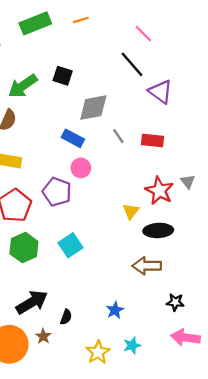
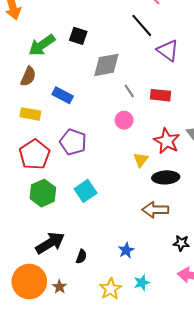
blue rectangle: (73, 138) -> (63, 95), moved
pink circle: (81, 168) -> (124, 120), moved
brown star: (43, 336) -> (60, 287), moved

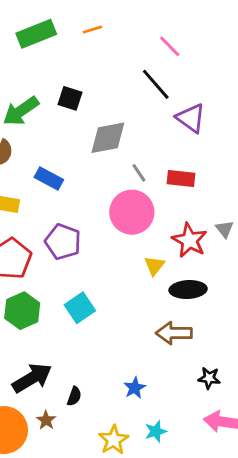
pink circle: (124, 120) -> (132, 212), size x1.8
brown star: (60, 287) -> (46, 420), moved

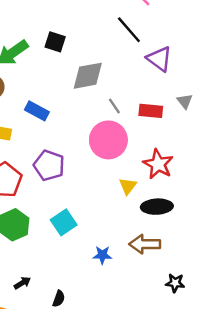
gray triangle: (225, 229) -> (185, 101), moved
black arrow: (32, 378) -> (22, 283), size x0.5
blue star: (135, 388) -> (102, 255), moved, turned 30

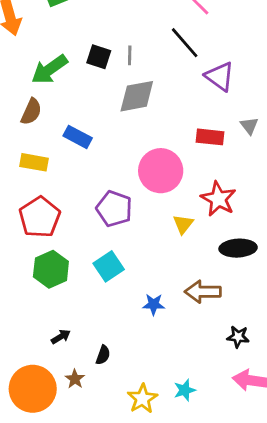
gray line: (114, 106) -> (130, 55), moved, turned 35
purple pentagon: (49, 165) -> (114, 209), moved
black ellipse: (157, 207) -> (238, 248), moved

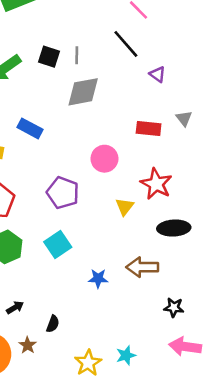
purple triangle: (220, 76) -> (157, 74), size x0.6
pink circle: (161, 171) -> (104, 159), size x0.7

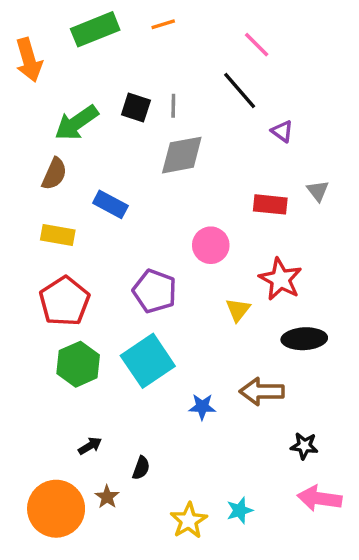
cyan square: (58, 244) -> (148, 361), size x1.4

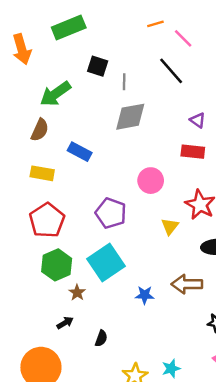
orange line: (163, 24) -> (155, 24), moved
black square: (136, 108) -> (98, 66), moved
purple triangle: (282, 131) -> (198, 120), moved
brown star: (107, 497) -> (77, 293), moved

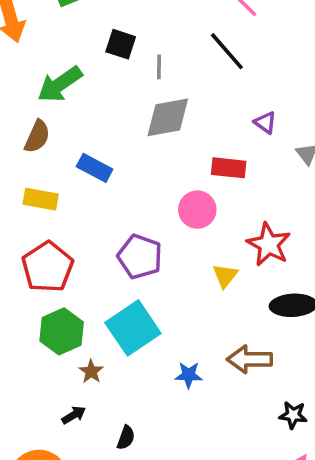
red rectangle: (193, 152) -> (229, 168), moved

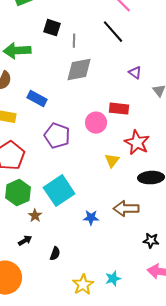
green arrow: (60, 84) -> (17, 51), turned 32
red rectangle: (229, 168) -> (119, 109), moved
purple pentagon: (140, 257) -> (57, 136), moved

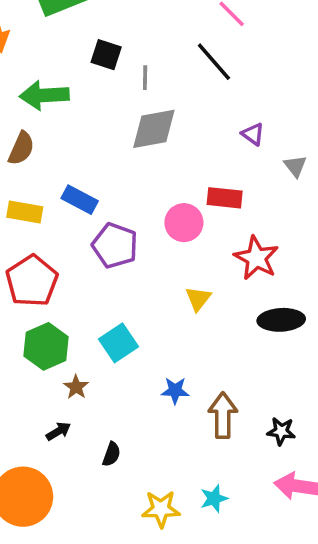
blue rectangle: (37, 99) -> (80, 200), moved
yellow triangle: (112, 161) -> (198, 299), moved
cyan square: (59, 191) -> (119, 343), size x0.7
brown arrow: (126, 209) -> (223, 415), moved, turned 90
yellow star: (83, 285) -> (161, 509), turned 30

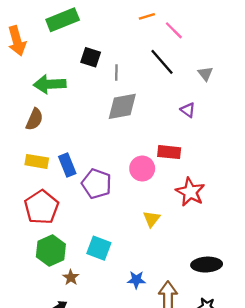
gray triangle: (295, 166) -> (205, 74), moved
blue rectangle: (80, 200) -> (67, 165), moved, turned 40
black ellipse: (281, 320) -> (207, 265), moved
cyan square: (119, 343) -> (99, 248), turned -35

